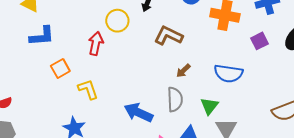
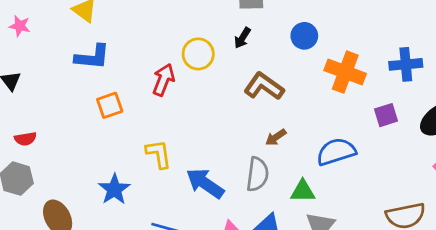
blue semicircle: (228, 73) -> (336, 152), turned 144
yellow L-shape: (88, 89) -> (159, 154), moved
green triangle: (209, 106) -> (303, 191), turned 42

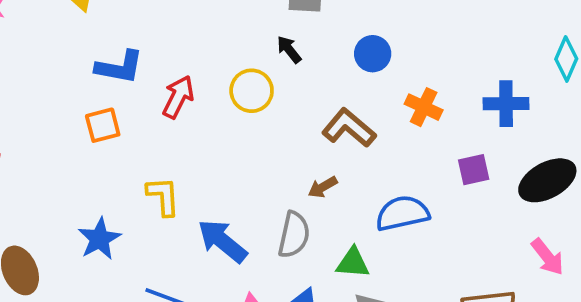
black arrow: (242, 38) -> (289, 50), turned 105
yellow circle: (198, 54) -> (252, 91), moved
blue L-shape: (92, 57) -> (119, 67), moved
orange cross: (345, 72) -> (424, 107), size x0.7
brown L-shape: (264, 86) -> (349, 128), moved

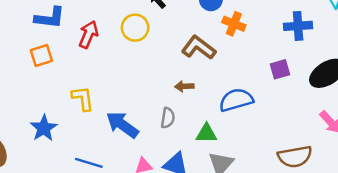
orange cross: (424, 107) -> (234, 24), moved
brown arrow: (323, 187) -> (184, 86), turned 30
gray semicircle: (294, 235) -> (168, 118), size x0.7

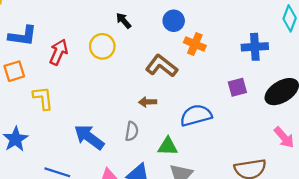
yellow L-shape: (83, 98) -> (43, 98), moved

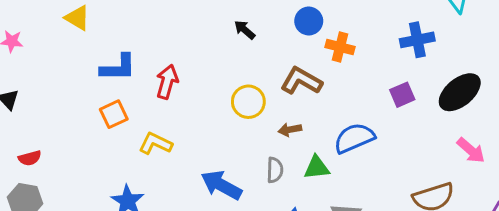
yellow circle: (102, 46) -> (248, 102), moved
yellow L-shape: (43, 98) -> (155, 144), turned -50
green triangle: (168, 146) -> (317, 168), moved

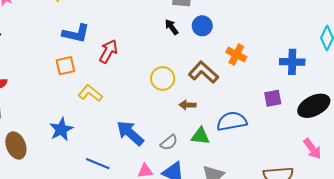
blue circle: (309, 21) -> (202, 26), moved
gray semicircle: (275, 170) -> (169, 142), moved, turned 36

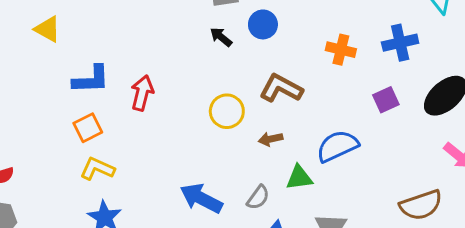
orange cross: (236, 55) -> (341, 50), moved
yellow L-shape: (90, 93) -> (97, 169), moved

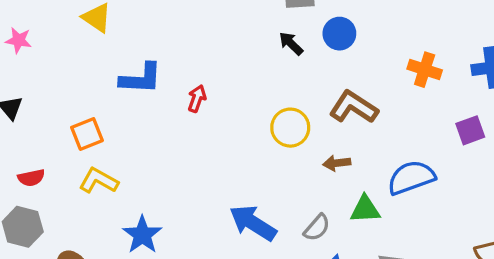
red arrow: (142, 93) -> (197, 99), size x0.7
orange square: (88, 128) -> (87, 134), moved
yellow L-shape: (97, 169) -> (99, 181), moved

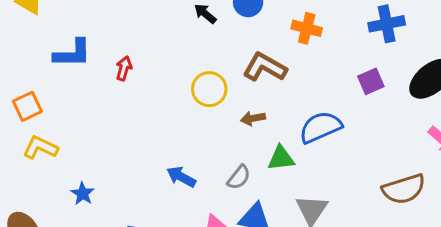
orange cross: (425, 70) -> (307, 28), moved
blue arrow: (253, 223) -> (181, 177), size x0.7
blue star: (142, 235) -> (83, 194), size x0.7

